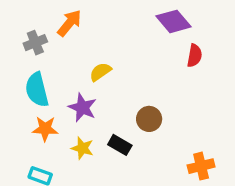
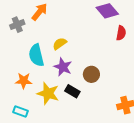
cyan semicircle: (37, 90) -> (36, 55), moved
purple star: (82, 108) -> (63, 67), moved
yellow star: (82, 148) -> (48, 93), size x1.5

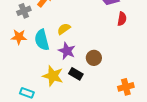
orange star: (24, 81) -> (19, 37), moved

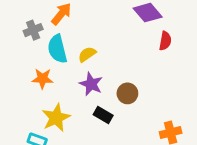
orange star: (19, 37) -> (43, 79), moved
cyan semicircle: (42, 40) -> (57, 49), moved
yellow star: (53, 76) -> (56, 118), moved, turned 30

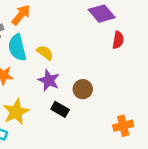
yellow semicircle: (87, 54) -> (45, 53), turned 72

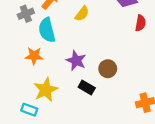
yellow semicircle: (45, 53) -> (82, 14), moved, turned 91

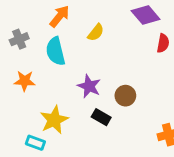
gray cross: (26, 14) -> (19, 39), moved
orange star: (34, 56) -> (25, 81), moved

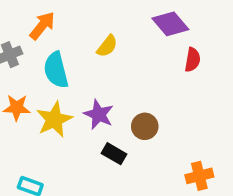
orange arrow: (60, 16) -> (42, 26), moved
yellow star: (54, 120) -> (54, 120), moved

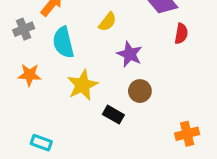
purple star: (99, 114) -> (130, 54), moved
yellow star: (54, 120) -> (82, 85), moved

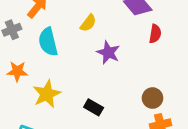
yellow star: (82, 85) -> (47, 94), moved
brown circle: (140, 91) -> (152, 98), moved

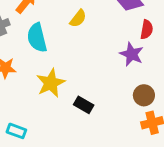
purple star: (108, 53) -> (132, 54), moved
yellow star: (47, 94) -> (51, 83), moved

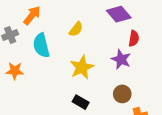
yellow star: (51, 83) -> (82, 67), moved
brown circle: (144, 95) -> (122, 94), moved

